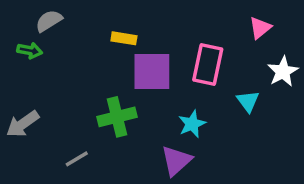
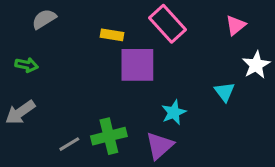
green arrow: (30, 51) -> (27, 65), moved
pink rectangle: (208, 65) -> (167, 24), moved, turned -54
green cross: (117, 117) -> (109, 136), moved

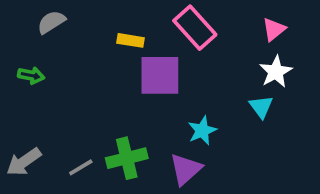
white star: (256, 65) -> (276, 72), moved
gray arrow: (20, 112) -> (24, 162), moved

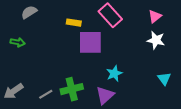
white star: (276, 72) -> (156, 40), turned -30
cyan triangle: (261, 107) -> (164, 79), moved

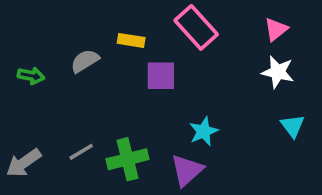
gray semicircle: (29, 12) -> (85, 61), moved
purple square: (90, 42) -> (161, 76), size x0.7
cyan triangle: (164, 79) -> (293, 126), moved
gray line: (46, 94) -> (81, 152), moved

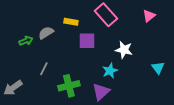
white star: (278, 72) -> (124, 50), moved
green arrow: (31, 76) -> (26, 41), moved, turned -32
gray line: (81, 152) -> (44, 69), moved, turned -32

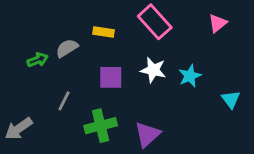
purple square: (87, 41) -> (111, 77), moved
white star: (124, 50) -> (153, 70), moved
cyan star: (110, 71) -> (190, 76), moved

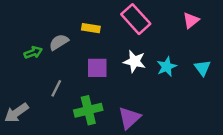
cyan triangle: (231, 99) -> (202, 68), moved

